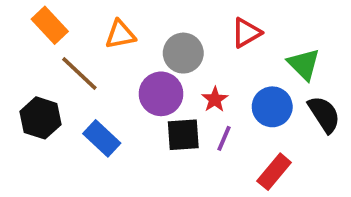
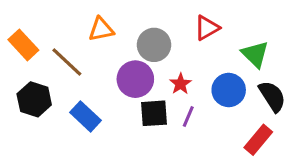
orange rectangle: (50, 25) -> (23, 45), moved
red rectangle: (274, 172) -> (258, 140), moved

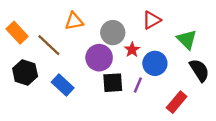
red star: (180, 84) -> (132, 50), moved
blue circle: (229, 90) -> (155, 63), moved
red rectangle: (258, 140) -> (177, 102), moved

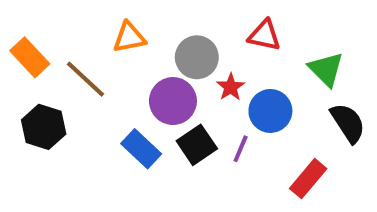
red triangle: (152, 20) -> (264, 35), turned 42
black square: (113, 83) -> (197, 145), turned -30
blue rectangle: (63, 85) -> (141, 149), moved

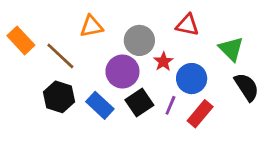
black hexagon: (44, 127) -> (59, 97), moved
red rectangle: (308, 179) -> (200, 114), moved

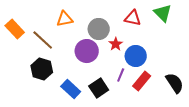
green triangle: (231, 49) -> (163, 13), moved
black semicircle: (247, 87) -> (175, 83), moved
black square: (139, 103) -> (99, 88), moved
blue rectangle: (100, 105) -> (71, 89), moved

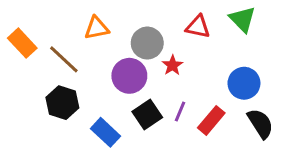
blue circle: (136, 56) -> (244, 83), moved
black square: (99, 88) -> (147, 114), moved

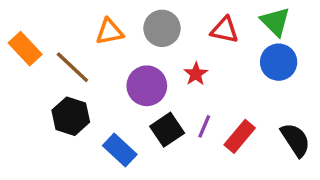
gray circle: (147, 43) -> (162, 28), moved
blue circle: (244, 83) -> (279, 62), moved

